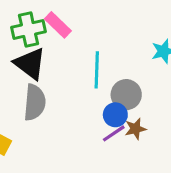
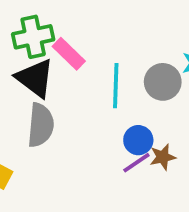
pink rectangle: (58, 25) -> (69, 54), moved
gray circle: (126, 95) -> (163, 82), moved

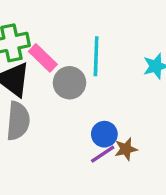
gray circle: (163, 82) -> (69, 83), moved
cyan line: (116, 86) -> (96, 56), moved

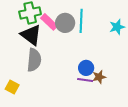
gray circle: (69, 83) -> (65, 23), moved
purple line: (103, 154) -> (85, 80), turned 42

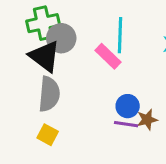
pink rectangle: (49, 22) -> (108, 56), moved
gray circle: (65, 23) -> (61, 38), moved
yellow square: (12, 87) -> (48, 135), moved

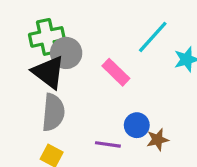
cyan line: (120, 35) -> (153, 37), moved, turned 40
purple line: (126, 124) -> (108, 144), moved

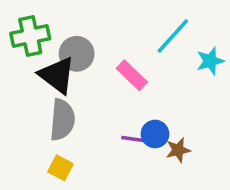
green cross: (47, 37) -> (30, 36), moved
purple line: (108, 144) -> (135, 139), moved

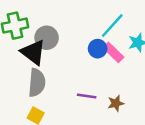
pink rectangle: (132, 75) -> (113, 52), moved
blue circle: (155, 134) -> (98, 49), moved

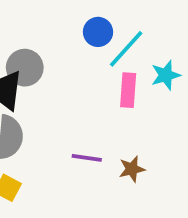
blue circle: (98, 49) -> (98, 32), moved
pink rectangle: (113, 52) -> (128, 90), turned 50

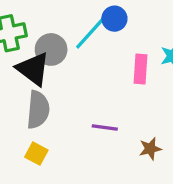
cyan line: (126, 49) -> (90, 33), moved
brown star: (132, 169) -> (150, 149), moved

